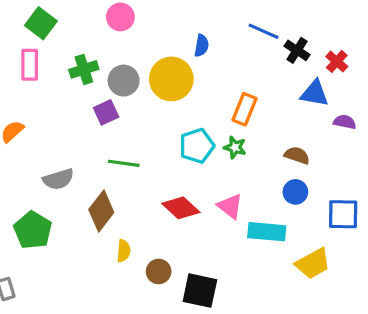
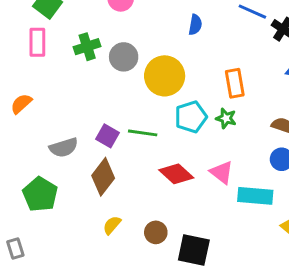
yellow circle: (171, 79) -> (165, 76), moved
orange rectangle: (244, 109) -> (235, 83), turned -32
purple square: (106, 112) -> (108, 136), moved, turned -35
green line: (124, 163) -> (143, 133), moved
yellow semicircle: (124, 251) -> (112, 225), moved, turned -144

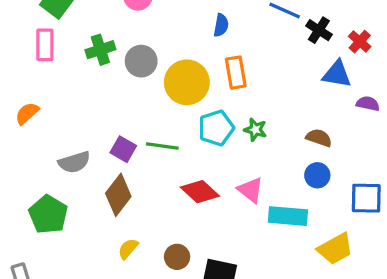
orange rectangle: (235, 83) -> (236, 73), moved

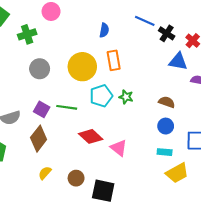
green cross: (100, 50) -> (27, 34), moved
gray circle: (141, 61) -> (40, 69), moved
pink triangle: (250, 190) -> (119, 148), moved
cyan rectangle: (288, 216) -> (165, 152), moved, size x0.6

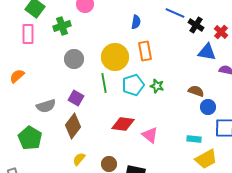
green line: (67, 107) -> (104, 83), moved, turned 72
blue circle: (166, 126) -> (208, 107), moved
red diamond: (91, 136) -> (123, 124), turned -35

